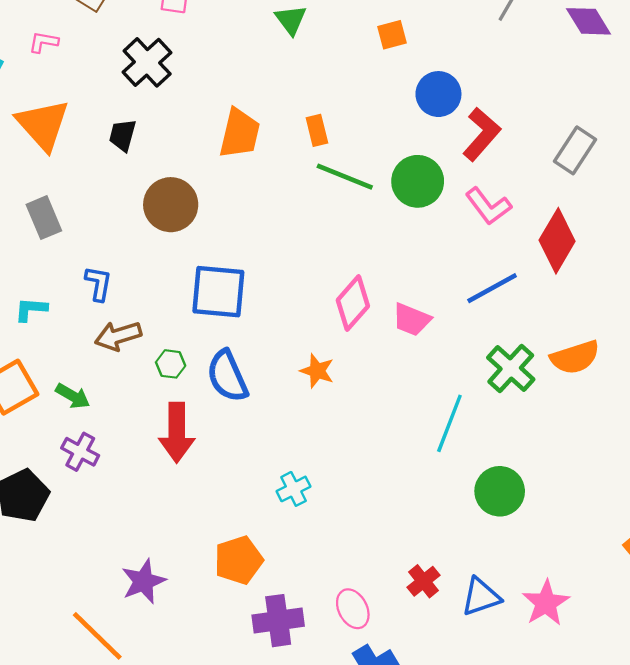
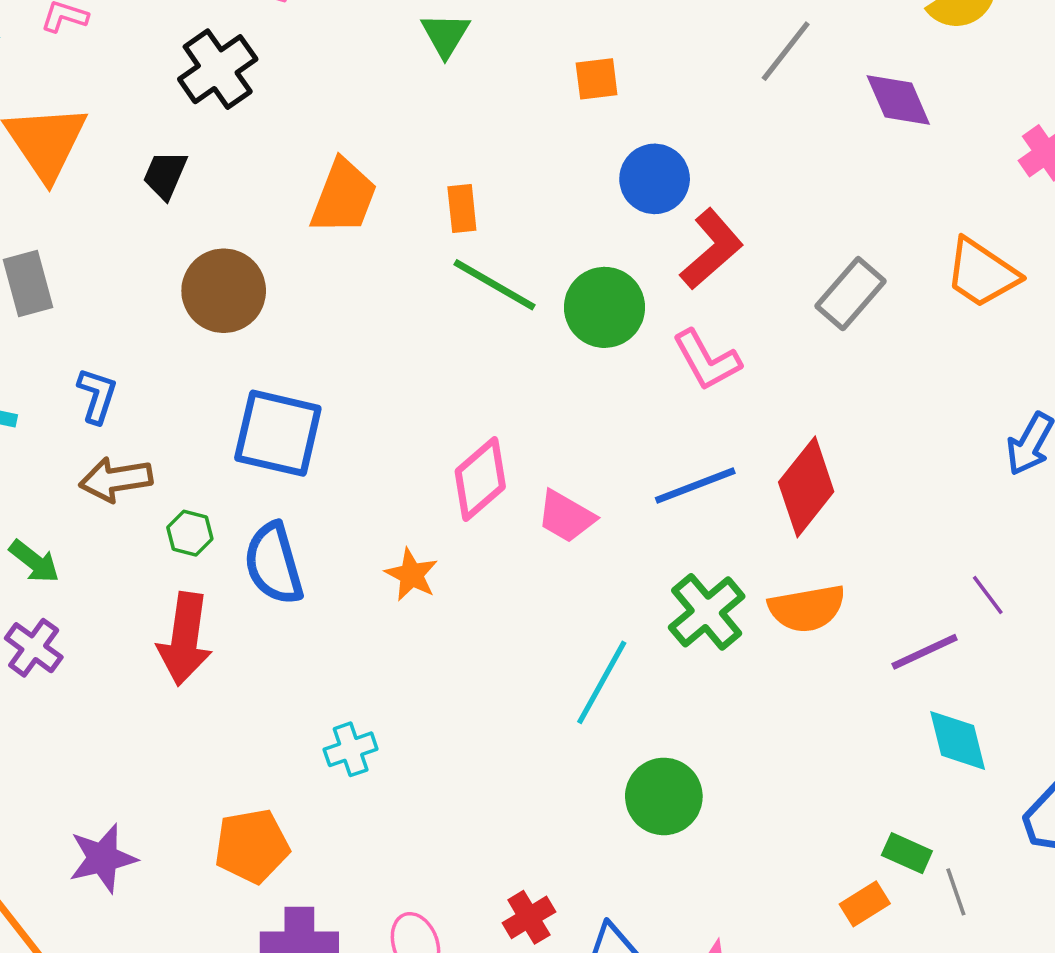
red diamond: (557, 241) -> (806, 487), moved

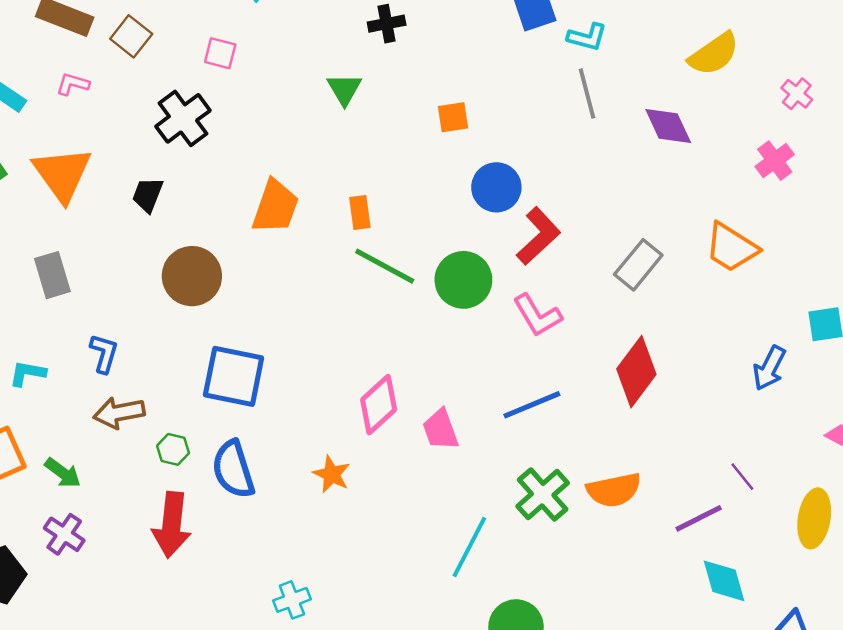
gray line: (786, 51) -> (587, 94), turned -51
red diamond: (806, 487) -> (636, 372), moved
pink trapezoid: (566, 516) -> (440, 430), turned 42

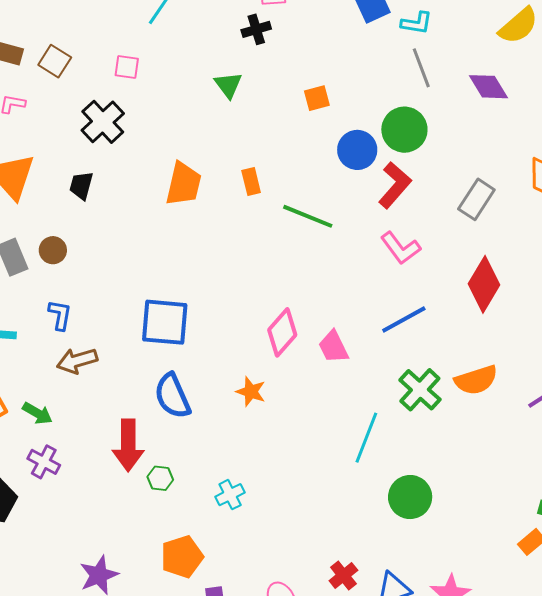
green line: (385, 266) -> (308, 216), moved
brown circle: (192, 276) -> (53, 250), moved, size x0.6
green circle: (463, 280) -> (404, 130), moved
green hexagon: (173, 449) -> (160, 478), moved

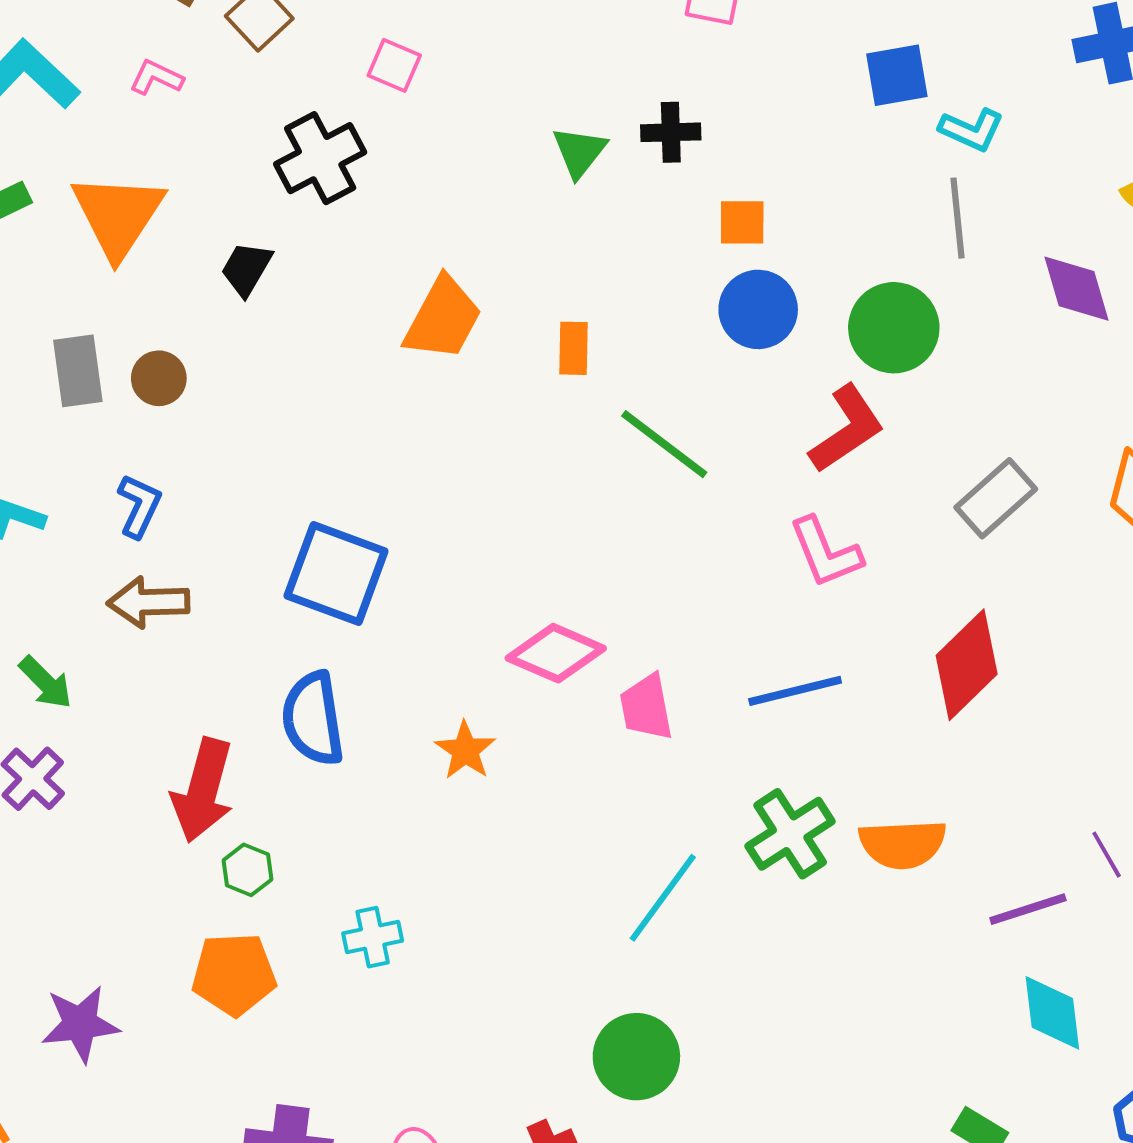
black cross: (256, 29) -> (671, 132), moved
blue circle: (357, 150) -> (758, 309), moved
pink diamond: (282, 332) -> (556, 653), turned 57
green circle: (410, 497) -> (636, 1057), moved
orange pentagon: (182, 557) -> (234, 974), moved

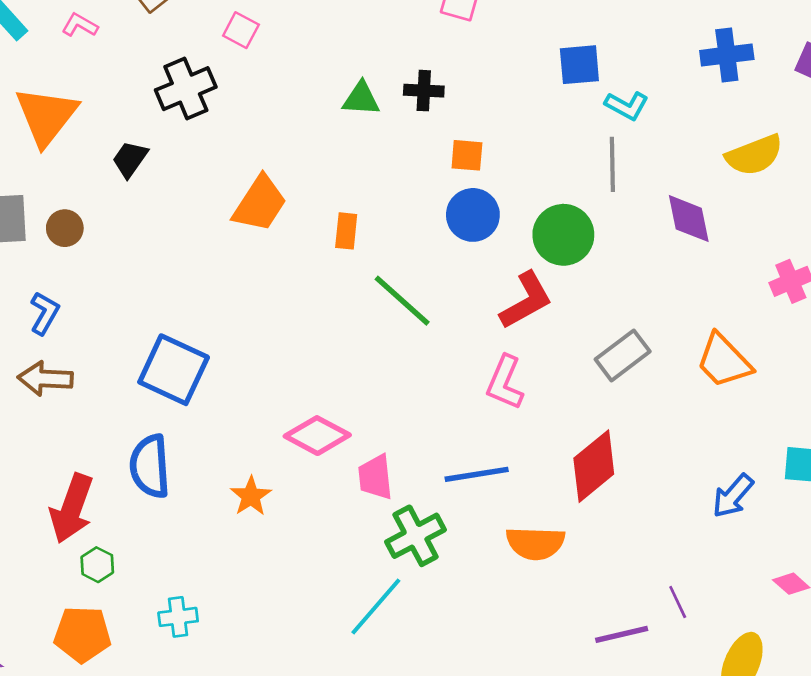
green triangle: (579, 152) -> (361, 99), turned 51
pink L-shape: (826, 552) -> (505, 383), turned 40
green cross: (790, 834) -> (416, 536), moved
orange semicircle: (903, 844) -> (535, 543), moved

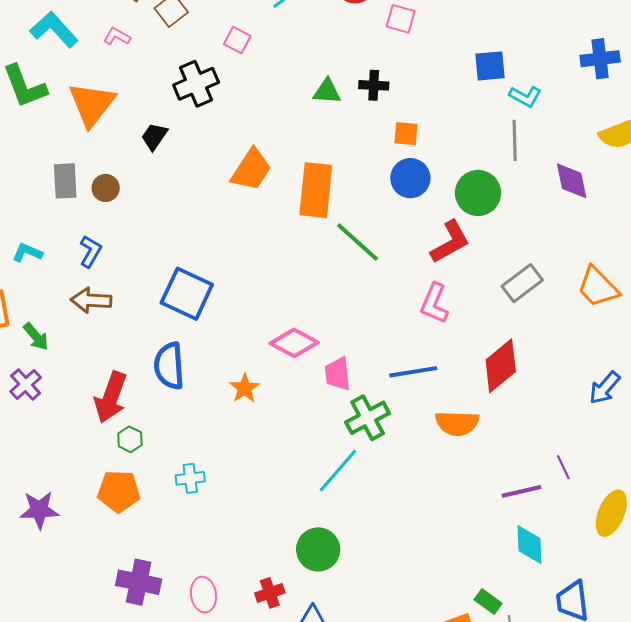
orange rectangle: (346, 231) -> (316, 190), size x2.0

